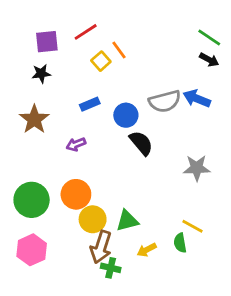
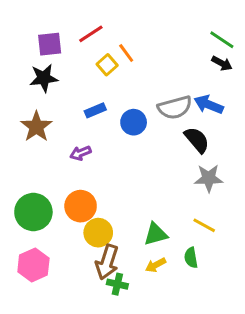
black star: (41, 74) -> (44, 78), size x1.4
black semicircle: (141, 143) -> (197, 140), moved
green triangle: (127, 221) -> (156, 234), moved
yellow line: (193, 226) -> (204, 225), moved

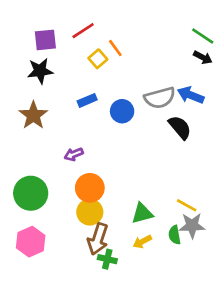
purple arrow: (81, 153) -> (74, 154), moved
gray star: (209, 178) -> (192, 226), moved
orange circle: (81, 206) -> (90, 188), moved

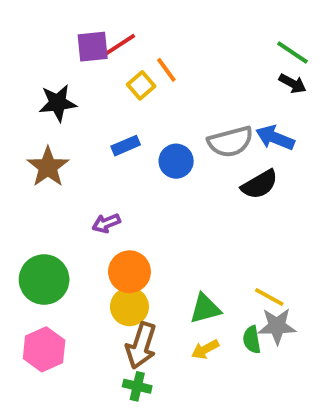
purple square: (45, 40) -> (93, 47), moved
black semicircle: (180, 127) -> (260, 184), turned 100
green cross: (107, 259) -> (137, 386), moved

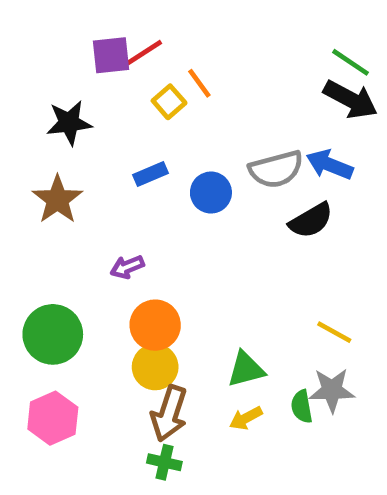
black arrow: (293, 83) -> (350, 99), size x1.6
yellow line: (269, 297) -> (334, 332), moved

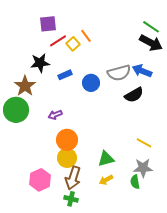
red line: (143, 53) -> (58, 41), moved
black star: (69, 123) -> (40, 63), moved
green circle: (53, 334) -> (16, 110), moved
green semicircle: (302, 406) -> (135, 182), moved
pink hexagon: (53, 418) -> (40, 180), moved

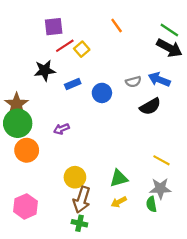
orange line: (86, 36) -> (117, 26), moved
gray semicircle: (119, 73) -> (133, 82), size x0.6
brown star: (25, 86) -> (17, 104), moved
orange circle: (67, 140) -> (27, 150), moved
pink hexagon: (40, 180) -> (26, 206), moved

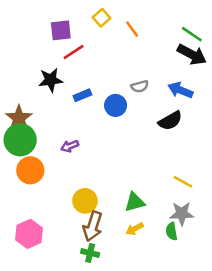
yellow square: (82, 49) -> (102, 18), moved
gray semicircle: (133, 82) -> (140, 86), moved

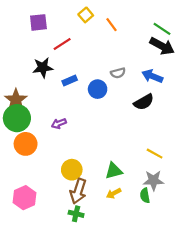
purple square: (61, 30) -> (38, 22), moved

